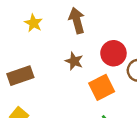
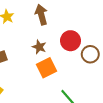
orange square: (102, 87) -> (47, 68), moved

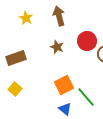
orange square: (47, 68) -> (64, 85), moved

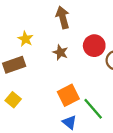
yellow star: (26, 18) -> (25, 39), moved

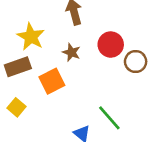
yellow star: (25, 39) -> (31, 37), size x1.5
orange square: (68, 95) -> (52, 81), moved

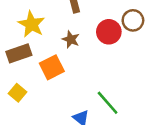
brown circle: (136, 62) -> (133, 20), moved

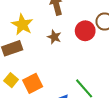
orange square: (52, 67) -> (33, 83), moved

